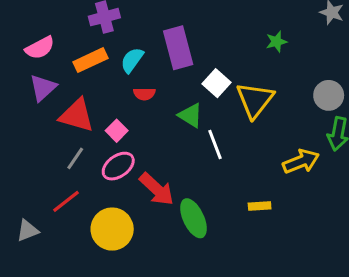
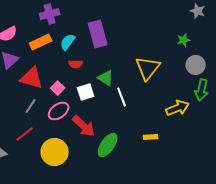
green star: (276, 42) -> (184, 40), moved
white square: (217, 83) -> (86, 92), moved, turned 30
green ellipse: (193, 218) -> (108, 145), turned 60

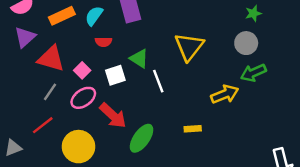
green star: (184, 40) -> (253, 13), moved
green arrow: (202, 90) -> (253, 73), turned 55

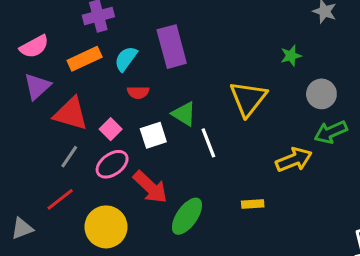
green star: (253, 13) -> (291, 56), moved

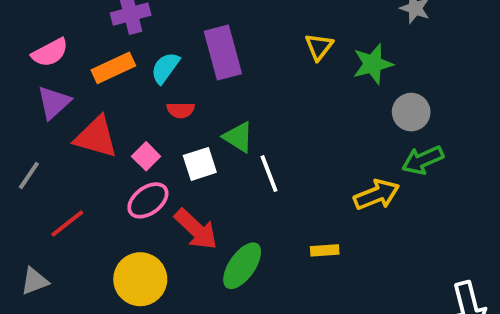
green star: (291, 56) -> (373, 64), size x1.5
yellow triangle: (248, 99) -> (319, 47), moved, size x0.6
gray line: (69, 157) -> (29, 175), moved
red line: (60, 199) -> (67, 223), moved

